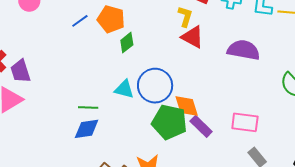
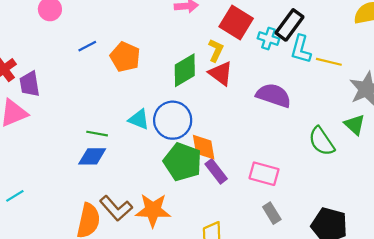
orange pentagon: (111, 19) -> (125, 57), moved
blue line: (80, 21) -> (87, 46), moved
green diamond: (127, 43) -> (185, 70), moved, size x1.5

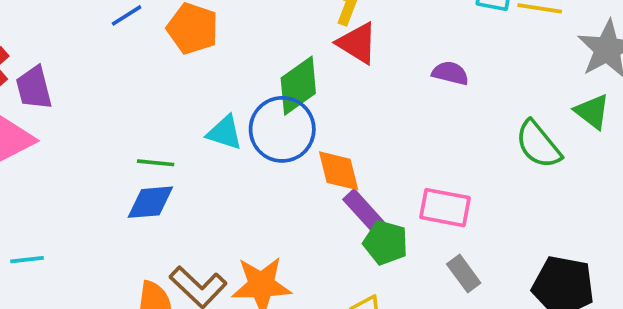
green diamond: (185, 70) -> (298, 86), moved
purple semicircle: (274, 95) -> (450, 73), size x0.6
green pentagon: (183, 162) -> (386, 243), moved, size x0.7
cyan line: (15, 196) -> (27, 260), moved, turned 30

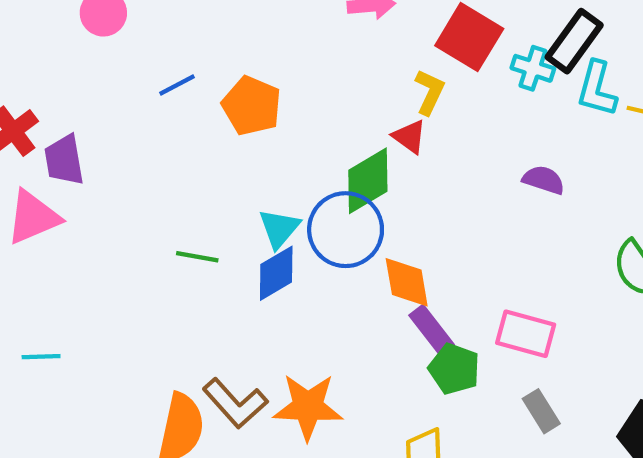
red triangle: (357, 43) -> (409, 137), moved, size x0.7
cyan triangle: (225, 133) -> (279, 228), turned 48
blue diamond: (150, 202) -> (276, 273), moved, turned -30

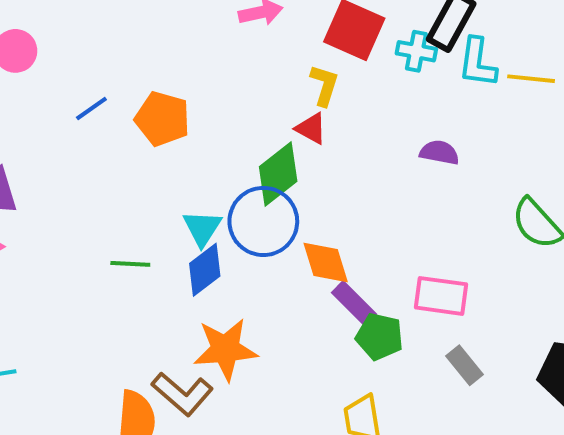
orange star: (308, 407) -> (225, 349), moved

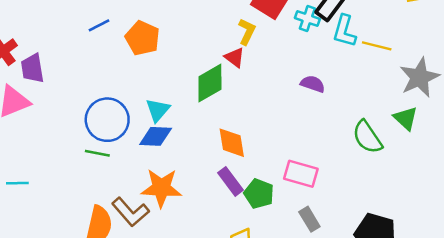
blue circle: (263, 221) -> (107, 120), moved
green line: (130, 264) -> (97, 153), moved
blue diamond: (205, 270) -> (156, 136), turned 32
purple rectangle: (354, 303) -> (230, 181), moved

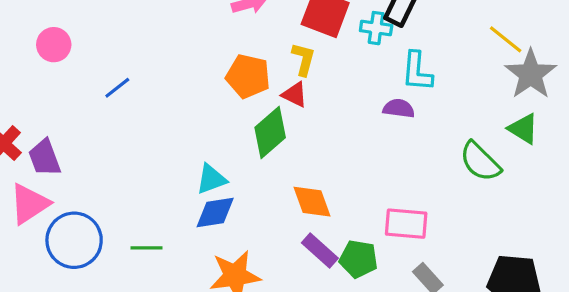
cyan L-shape: (345, 31) -> (417, 72), moved
orange pentagon: (142, 38) -> (248, 76), moved
yellow line: (377, 46) -> (506, 39), moved, turned 36
cyan triangle: (158, 110) -> (211, 179), turned 40
blue circle: (107, 120) -> (74, 240), moved

